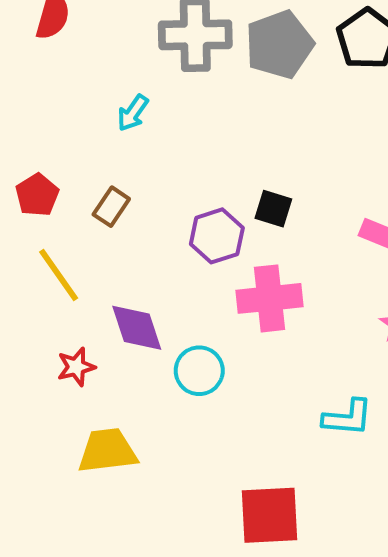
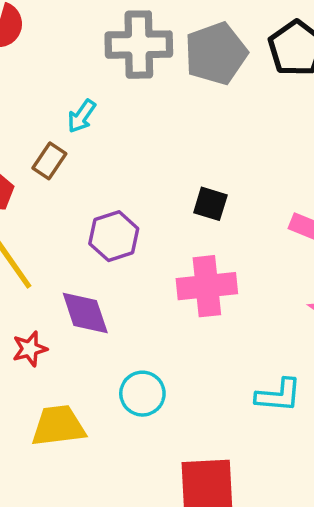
brown rectangle: (111, 207) -> (49, 161), moved
purple hexagon: (217, 236) -> (114, 236), moved
cyan circle: (199, 371) -> (142, 394), moved

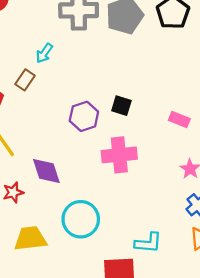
purple hexagon: (114, 236) -> (84, 116), moved
cyan circle: (142, 394) -> (81, 219), size x1.4
cyan L-shape: (278, 395) -> (148, 243), moved

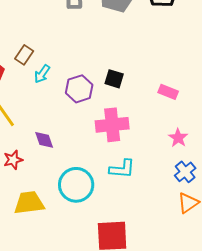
cyan arrow: (44, 53) -> (42, 74), moved
purple diamond: (46, 171) -> (44, 140), size x0.7
cyan L-shape: (148, 243) -> (122, 169), moved

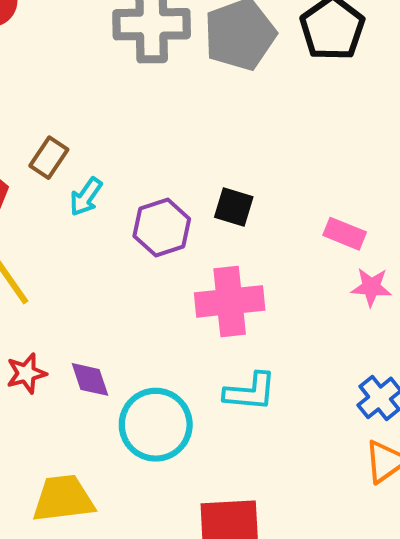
pink star: (178, 138) -> (371, 287), moved, turned -30
purple diamond: (44, 140) -> (90, 379), moved
yellow trapezoid: (29, 203) -> (63, 499), moved

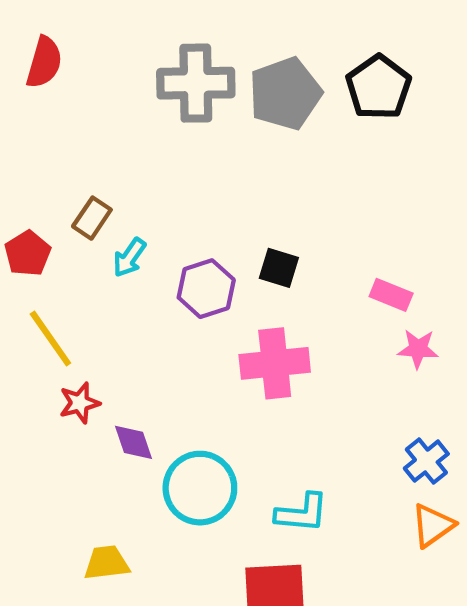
red star: (26, 373) -> (80, 403), moved
cyan L-shape: (250, 392) -> (302, 513), moved
yellow trapezoid: (63, 499) -> (107, 563), size x0.7

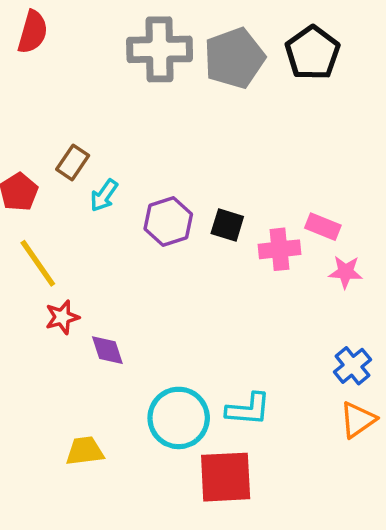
black square: (279, 268) -> (227, 225), moved
pink cross: (275, 363) -> (279, 249), moved, size x0.7
cyan circle: (200, 488) -> (179, 418), moved

